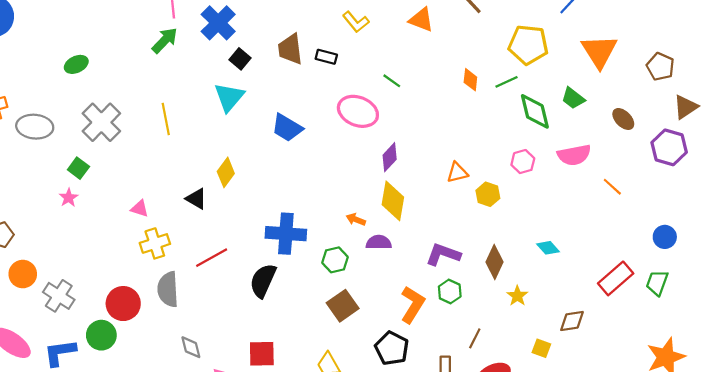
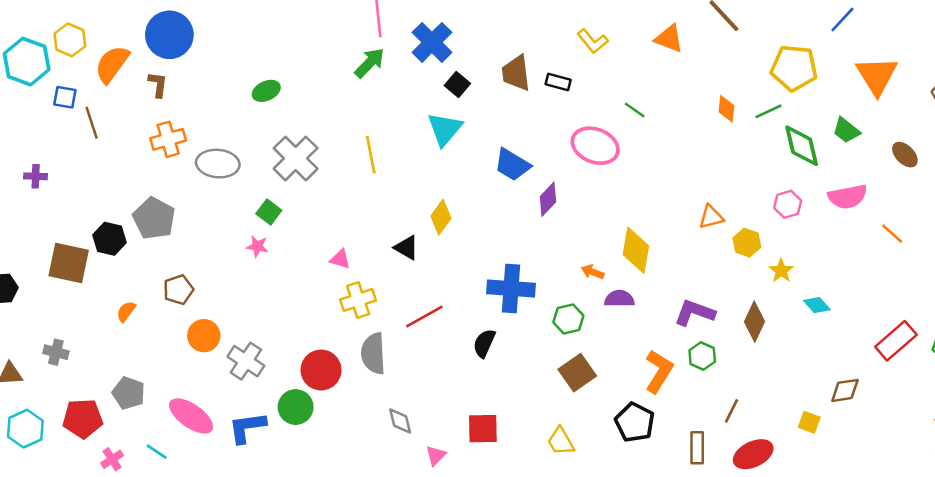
purple diamond: (390, 157) -> (548, 199), moved
pink star: (69, 198) -> (257, 246), turned -30
black semicircle: (263, 281) -> (484, 343), size x0.7
yellow star: (517, 296) -> (781, 271), moved

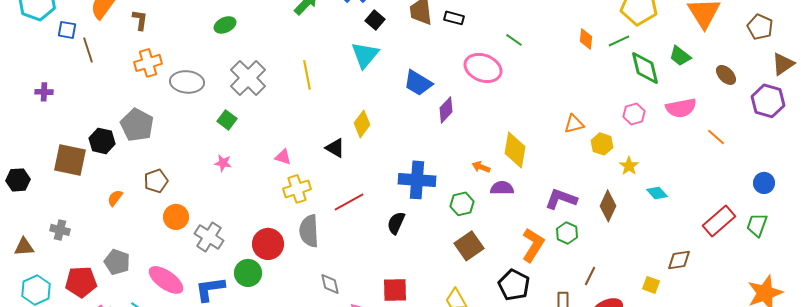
pink star: (257, 246) -> (223, 163), moved

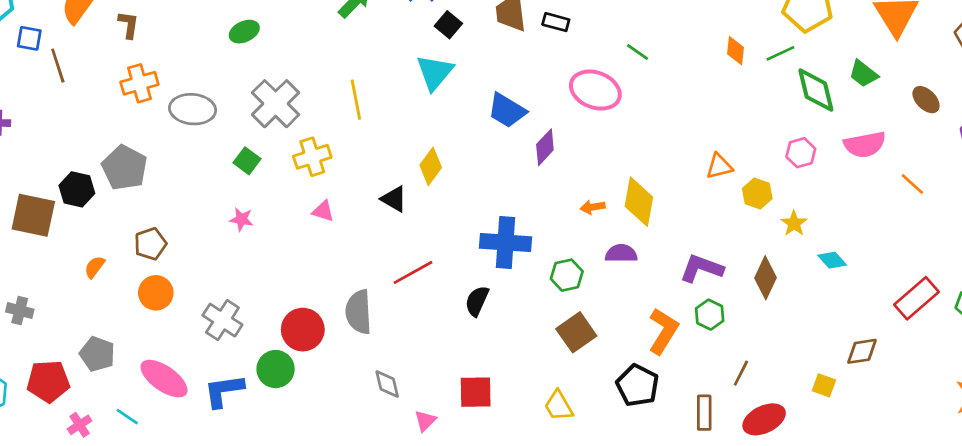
orange arrow: (481, 167) -> (593, 207), moved, turned -30
yellow cross: (297, 189) -> (312, 157), moved
orange circle: (176, 217) -> (156, 293), moved

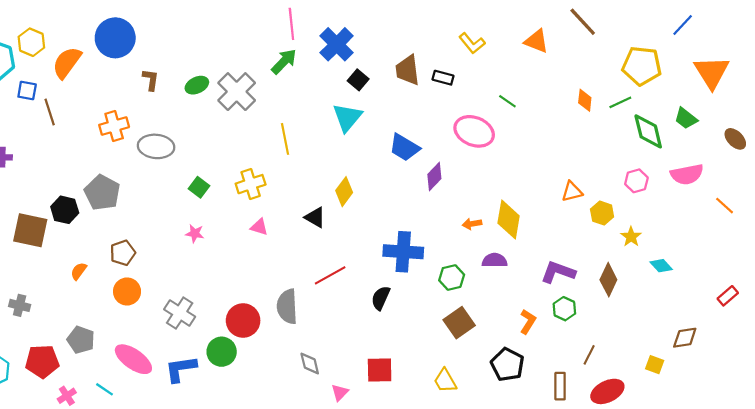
brown L-shape: (129, 25) -> (151, 80), moved
gray cross: (276, 104) -> (237, 92), moved
red rectangle: (916, 298) -> (728, 296), size x0.6
orange L-shape: (663, 331) -> (528, 322), size x0.7

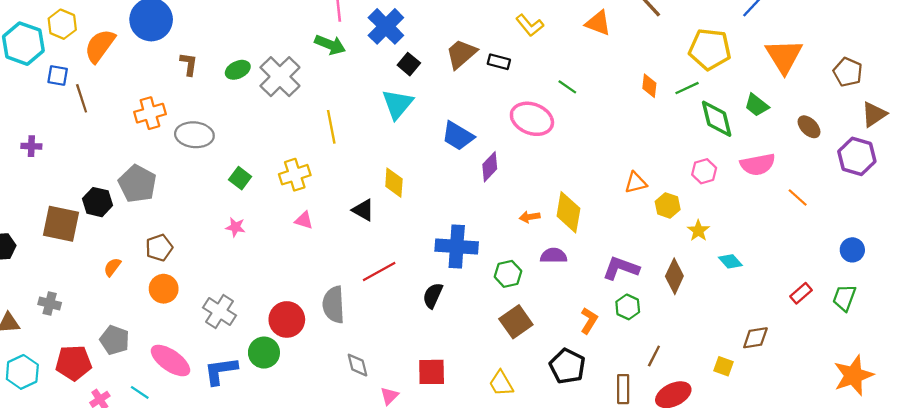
green arrow: (284, 62) -> (330, 45), turned 68
brown trapezoid: (408, 70) -> (461, 54), turned 56
yellow diamond: (344, 192) -> (394, 183), turned -32

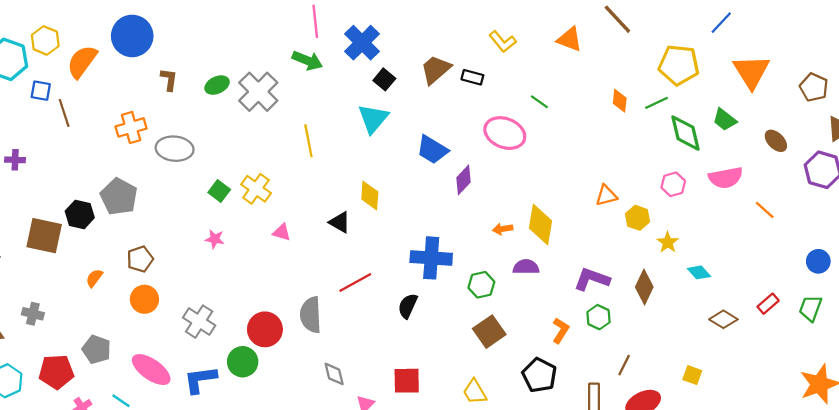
yellow cross: (295, 175) -> (256, 189), moved, turned -36
brown diamond: (755, 338) -> (723, 319), moved, turned 40

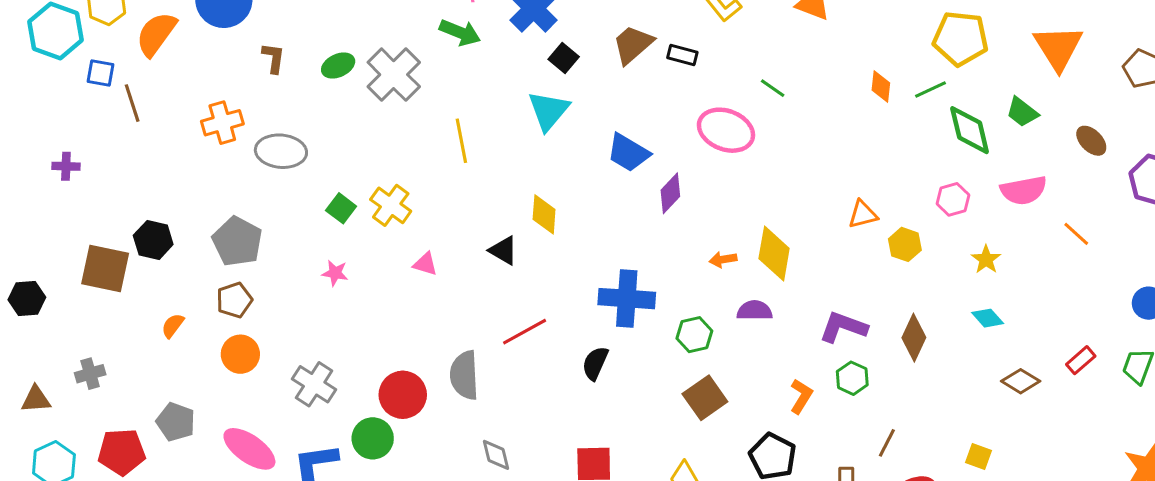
gray pentagon: (119, 197) -> (237, 241), moved
yellow star: (668, 242) -> (986, 259), moved
gray cross: (33, 314) -> (90, 374), turned -30

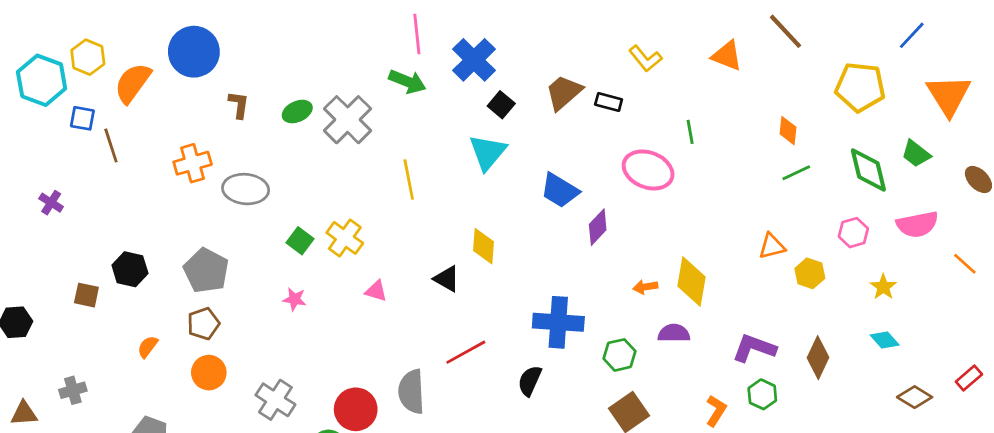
green line: (773, 88) -> (690, 132), turned 45
green line: (930, 90) -> (796, 173), moved
purple cross: (66, 166) -> (51, 203), turned 30
brown square: (105, 268) -> (86, 295), size x0.6

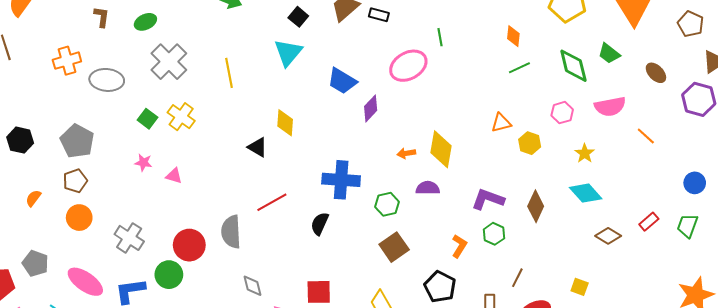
gray cross: (348, 120) -> (169, 62), moved
pink ellipse: (648, 170) -> (408, 66), turned -51
pink triangle: (376, 291) -> (174, 176), moved
cyan diamond: (885, 340) -> (586, 193), size x1.5

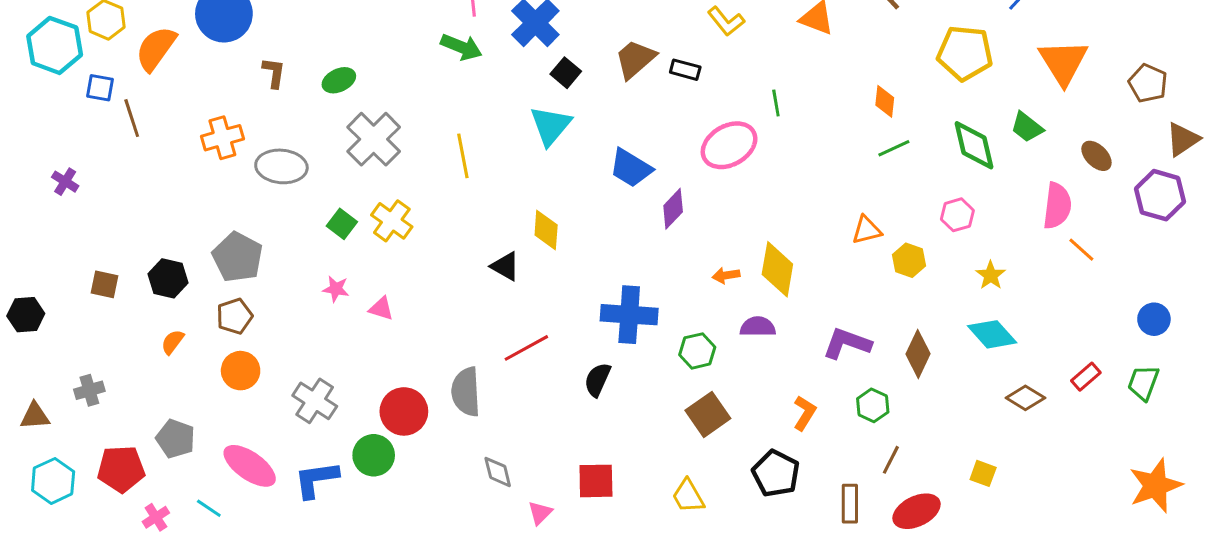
pink semicircle: (610, 106) -> (1057, 206), moved, turned -72
black hexagon: (20, 140) -> (168, 278), moved
green hexagon: (494, 234) -> (873, 405), moved

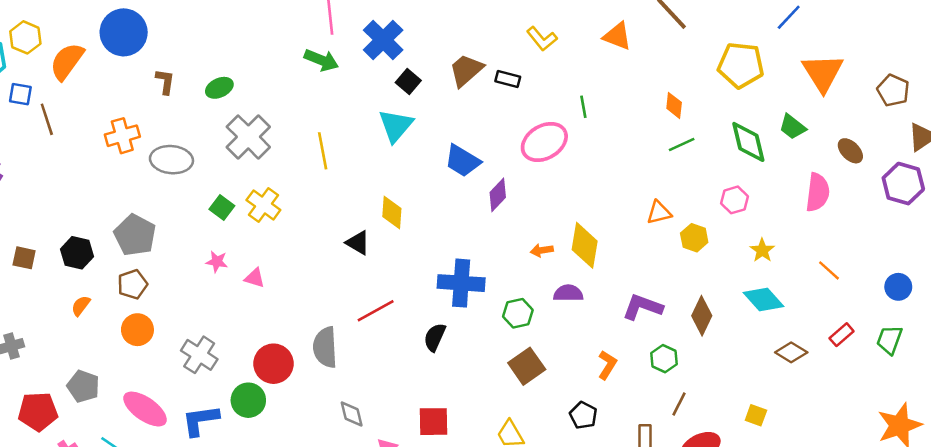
orange line: (1081, 250) -> (829, 270), moved
black pentagon: (776, 473) -> (583, 415), size x0.7

